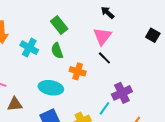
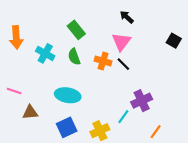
orange cross: (78, 71) -> (103, 61), moved

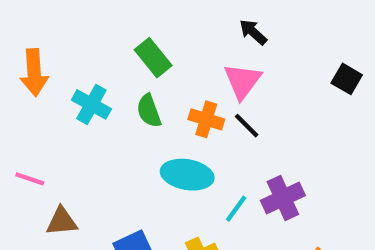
cyan ellipse: (68, 95) -> (187, 175), moved
cyan line: (123, 117) -> (236, 209), moved

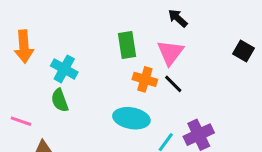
green rectangle: (153, 58) -> (127, 45), moved, turned 30
green semicircle: (149, 111) -> (60, 100), moved

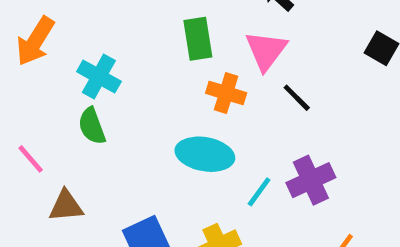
orange arrow: (24, 47) -> (35, 41), turned 36
black line: (173, 84) -> (297, 98), moved
pink line: (21, 121) -> (31, 159), turned 30

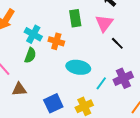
orange cross: (226, 93) -> (56, 41), moved
green semicircle: (92, 126) -> (30, 55), turned -140

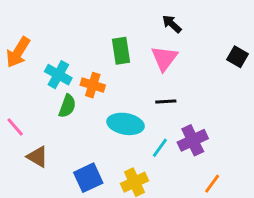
black line: (117, 43) -> (166, 102), moved, turned -48
green semicircle: (30, 55) -> (67, 106), moved
brown triangle: (19, 89) -> (37, 157), turned 35

